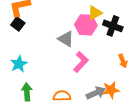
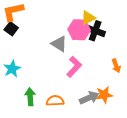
black cross: (113, 26) -> (95, 31), moved
green arrow: (27, 92) -> (30, 97), moved

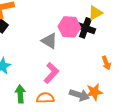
yellow triangle: (88, 18) -> (95, 13), moved
pink L-shape: (74, 67) -> (51, 73), moved
gray arrow: (89, 98) -> (79, 95), turned 42

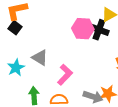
gray triangle: (49, 41) -> (40, 58), moved

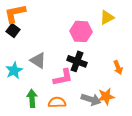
black cross: (99, 30) -> (77, 61), moved
pink L-shape: (65, 75) -> (63, 77), turned 35

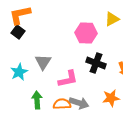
gray triangle: (38, 60) -> (43, 62), turned 30
black cross: (77, 61) -> (96, 63), moved
gray arrow: (91, 99) -> (79, 103), moved

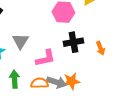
black cross: (96, 63) -> (73, 42), turned -30
orange star: (111, 98) -> (71, 81), moved

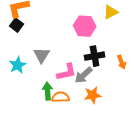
green arrow: (14, 79) -> (48, 91), moved
gray arrow: (56, 82) -> (84, 75), moved, turned 120

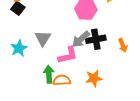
gray arrow: (84, 75) -> (81, 39), moved

